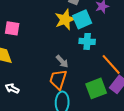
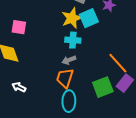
cyan cross: (87, 41) -> (73, 40), moved
gray arrow: (62, 61) -> (69, 60), turned 112

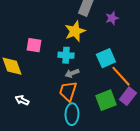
cyan square: (89, 18) -> (106, 58), moved
pink square: (19, 27) -> (34, 45), moved
cyan cross: (73, 40) -> (66, 55), moved

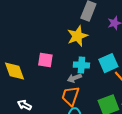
pink square: (34, 45) -> (45, 60), moved
cyan cross: (66, 55) -> (81, 65), moved

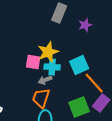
yellow star: (77, 36) -> (48, 52), moved
pink square: (45, 60) -> (33, 62), moved

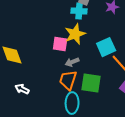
cyan cross: (52, 67) -> (79, 11), moved
green square: (79, 107) -> (91, 83), moved, turned 30

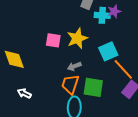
cyan cross: (79, 11) -> (102, 15), moved
pink square: (60, 44) -> (53, 40), moved

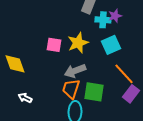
cyan square: (108, 51) -> (111, 45), moved
gray arrow: (74, 66) -> (75, 71), size x1.5

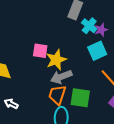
purple star: (115, 16) -> (101, 30), moved
cyan cross: (103, 20) -> (89, 26), turned 35
yellow star: (78, 43) -> (56, 60), moved

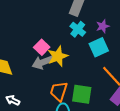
cyan cross: (89, 26) -> (78, 29), moved
pink square: (40, 51) -> (42, 47), turned 35
gray arrow: (61, 77) -> (43, 62), moved

